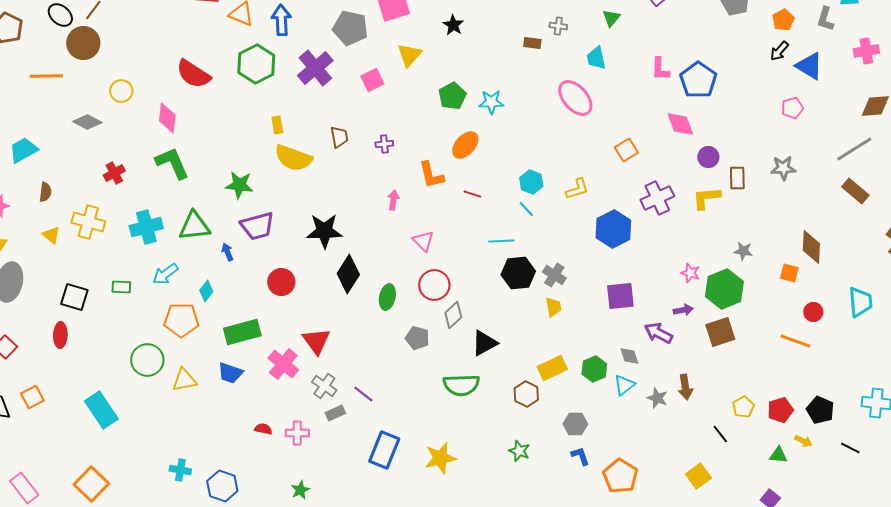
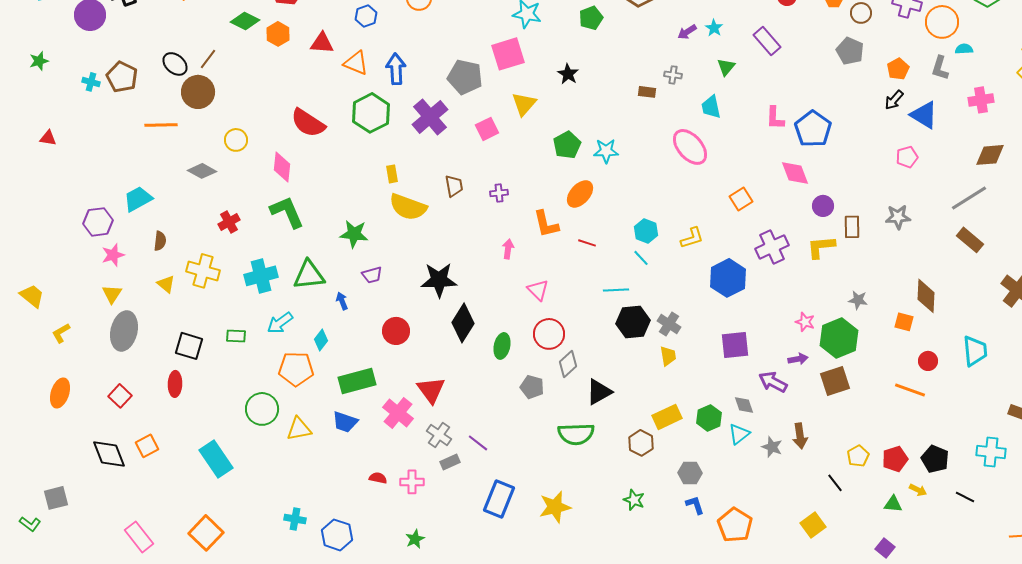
purple trapezoid: (257, 226) -> (372, 275), size x0.6

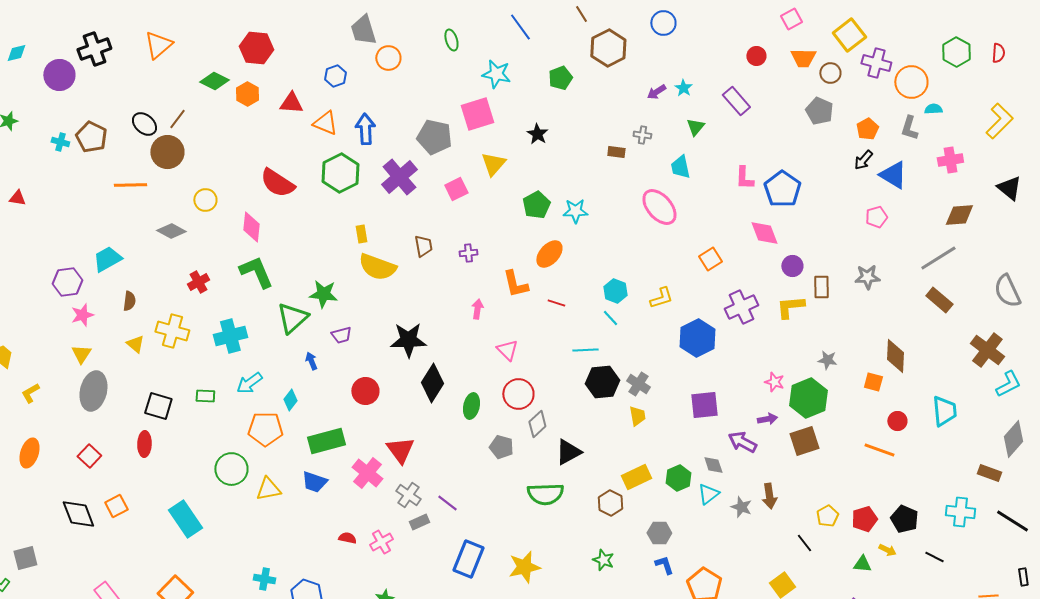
green triangle: (309, 275) -> (292, 318), moved, turned -36
pink cross: (412, 482) -> (381, 542), turned -30

